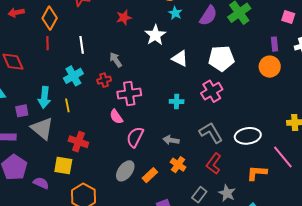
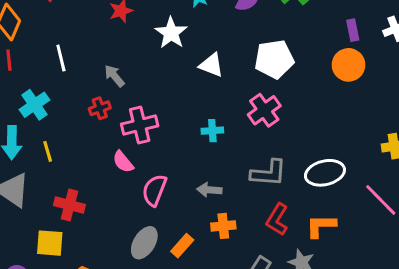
cyan cross: (73, 76) -> (34, 105), moved
gray L-shape: (211, 133) -> (269, 173), turned 130
orange cross: (178, 165) -> (223, 226), turned -35
orange L-shape: (257, 173) -> (321, 226), moved

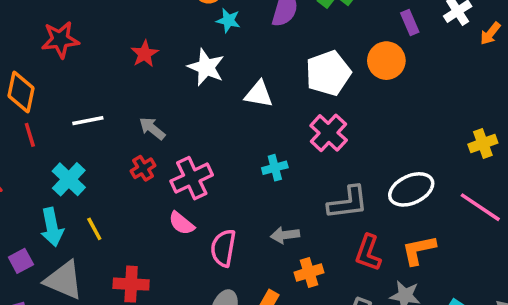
white line: (61, 58) -> (88, 121), turned -76
orange circle: (348, 65) -> (386, 61), moved

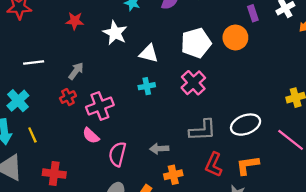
red star: (145, 54) -> (75, 21), turned 30
gray arrow: (152, 128) -> (76, 71), turned 84
cyan cross: (275, 168) -> (147, 86), moved

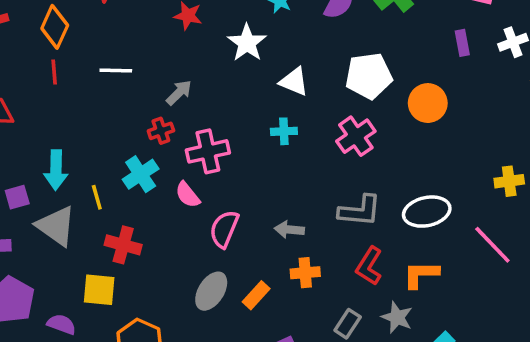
orange circle: (235, 38) -> (428, 103), moved
cyan cross: (18, 101) -> (141, 174), moved
yellow line: (32, 135) -> (97, 197), moved

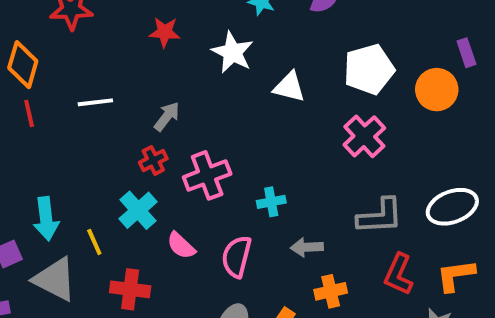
purple rectangle: (462, 43) -> (466, 53), moved
cyan cross: (284, 131) -> (271, 202), moved
pink semicircle: (188, 195) -> (181, 246), moved

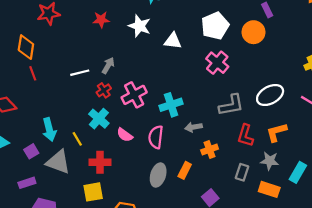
white line: (95, 102) -> (80, 73), moved
cyan cross: (271, 202) -> (171, 105), size x1.5

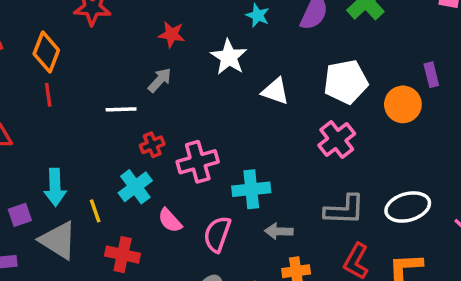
gray arrow: (108, 65) -> (160, 80), moved

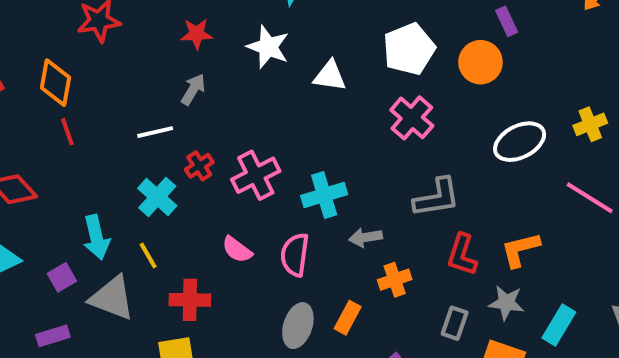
cyan cross: (135, 187) -> (157, 197), moved
white ellipse: (408, 207) -> (520, 142), moved

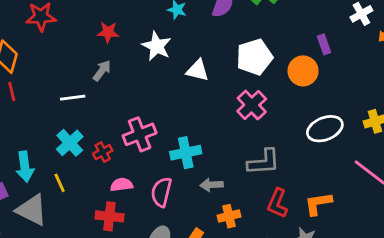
red cross: (199, 166) -> (103, 152), moved
pink semicircle: (237, 250) -> (122, 185), turned 130
red cross: (190, 300) -> (109, 216), moved

